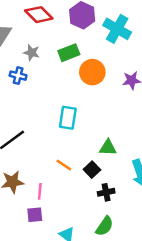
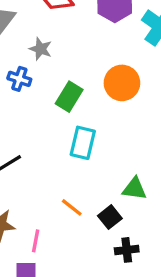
green rectangle: (69, 53) -> (69, 97), moved, turned -42

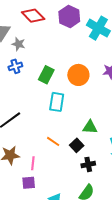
gray star: (41, 49) -> (19, 44), moved
blue cross: (19, 79) -> (15, 66), turned -32
orange circle: (122, 83) -> (78, 75), moved

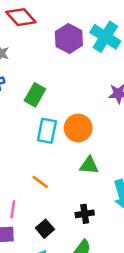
purple hexagon: (69, 17) -> (69, 38), moved
orange circle: (78, 75) -> (78, 128), moved
black square: (77, 145) -> (45, 229), moved

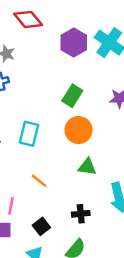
green rectangle: (35, 95) -> (72, 96), moved
cyan rectangle: (47, 131) -> (29, 134), moved

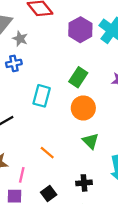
cyan rectangle: (29, 134) -> (42, 96), moved
green triangle: (87, 167) -> (91, 141), turned 36

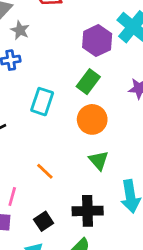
purple hexagon: (80, 30) -> (97, 41), moved
black cross: (84, 183) -> (88, 211), size x1.5

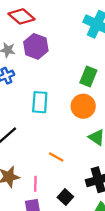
purple hexagon: (97, 41) -> (36, 46), moved
green rectangle: (88, 82) -> (88, 76), moved

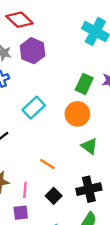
cyan rectangle: (40, 102) -> (34, 108), turned 40
black square: (65, 197) -> (54, 196), moved

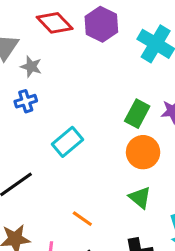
purple hexagon: (33, 51) -> (101, 24), moved
orange circle: (77, 114) -> (143, 152), moved

